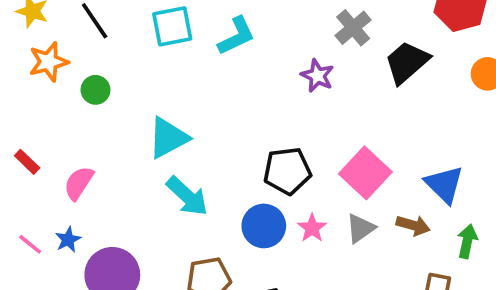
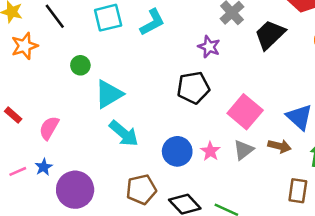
green circle: (96, 90) -> (80, 65), moved
black pentagon: (287, 171) -> (193, 88), moved
pink line: (30, 244) -> (18, 171), turned -60

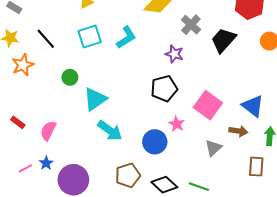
gray triangle: (244, 150) -> (213, 148), moved
pink star: (210, 151) -> (177, 124), moved

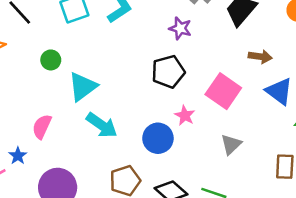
pink semicircle: (48, 131) -> (42, 127), moved
brown arrow: (238, 131) -> (260, 57), moved
blue star: (46, 163) -> (18, 156), moved

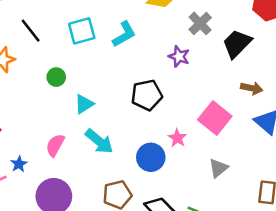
black pentagon: (168, 72) -> (147, 95), moved
cyan triangle: (83, 87) -> (84, 104), size x0.7
pink semicircle: (42, 127) -> (55, 145), moved

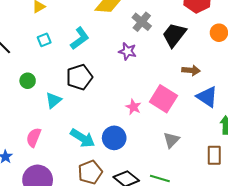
cyan square: (82, 31) -> (44, 40), size x0.6
black pentagon: (147, 95) -> (79, 77), moved
pink star: (177, 138) -> (133, 107), moved
cyan arrow: (99, 141) -> (83, 138), moved

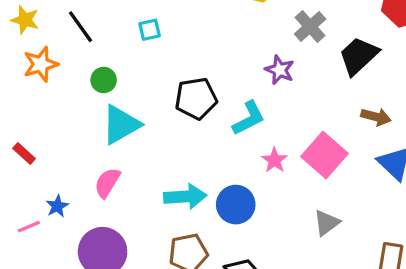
cyan L-shape: (80, 38) -> (249, 118), moved
green circle: (28, 81) -> (104, 80), moved
cyan triangle: (53, 100) -> (121, 125), moved, size x1.5
cyan arrow: (83, 138) -> (185, 197), turned -45

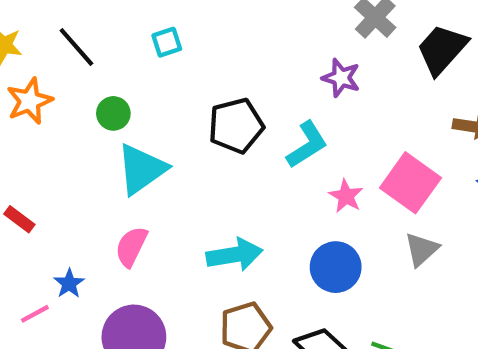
blue circle: (236, 205) -> (336, 267), moved
gray triangle: (327, 223) -> (422, 249), moved

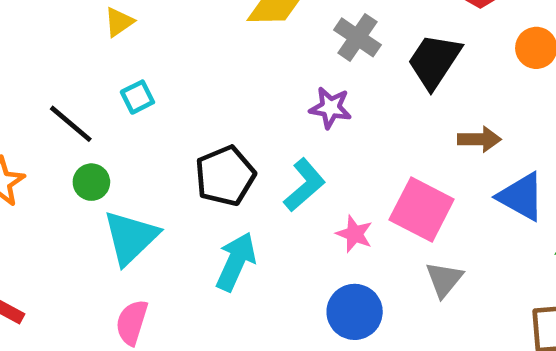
black line: (76, 47) -> (71, 124), moved
cyan arrow: (235, 255) -> (236, 262), moved, turned -48

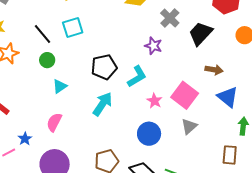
cyan square: (137, 97) -> (73, 27), size x1.5
cyan triangle: (131, 238) -> (60, 86), size x0.6

